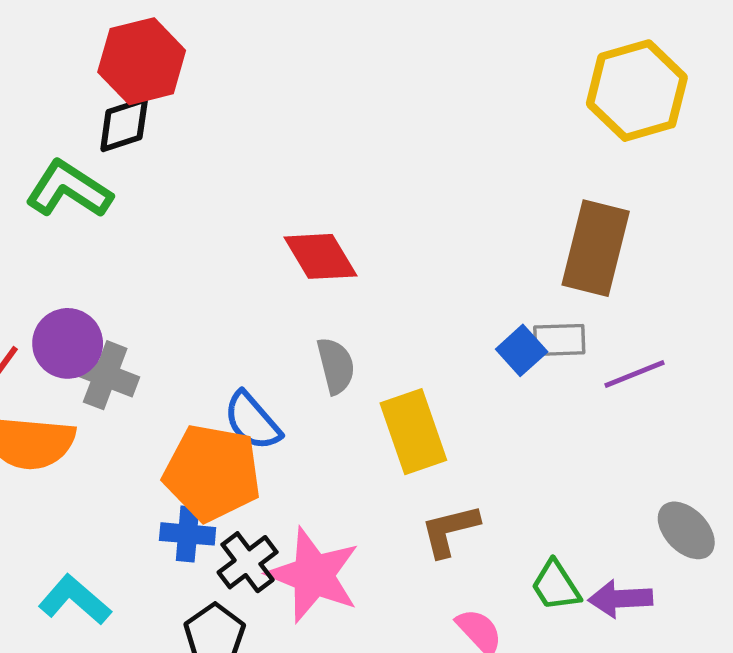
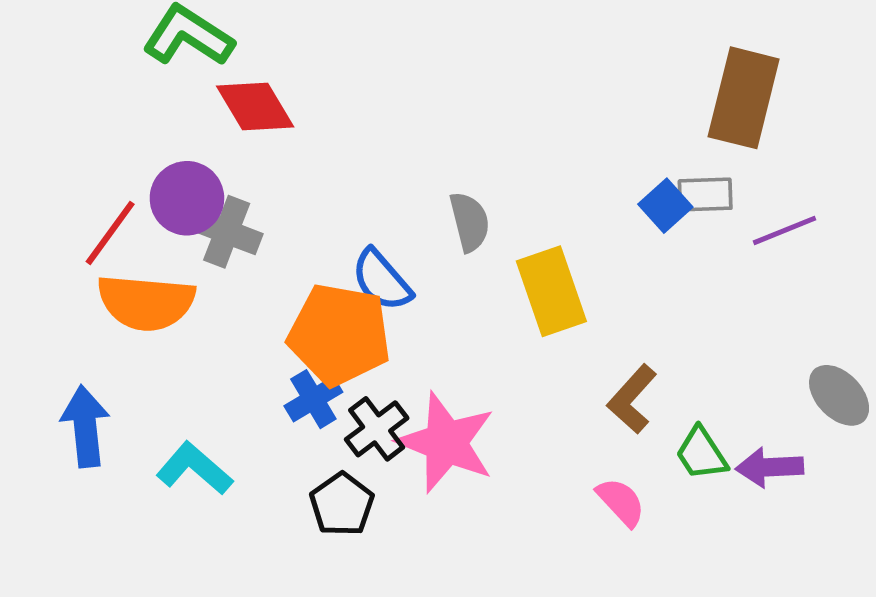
red diamond: (320, 256) -> (255, 107), moved
brown L-shape: (450, 530) -> (632, 399), moved, turned -34
blue cross: (188, 534) -> (313, 399), turned -36

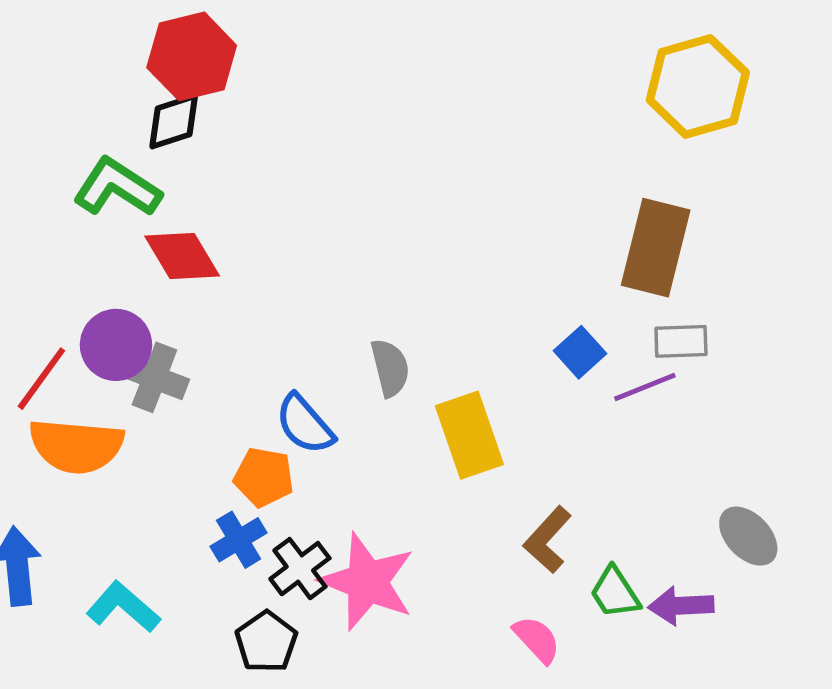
gray rectangle: (705, 195) -> (681, 341), moved
purple line: (784, 230) -> (645, 387), moved
orange pentagon: (339, 335) -> (264, 477), size x0.6

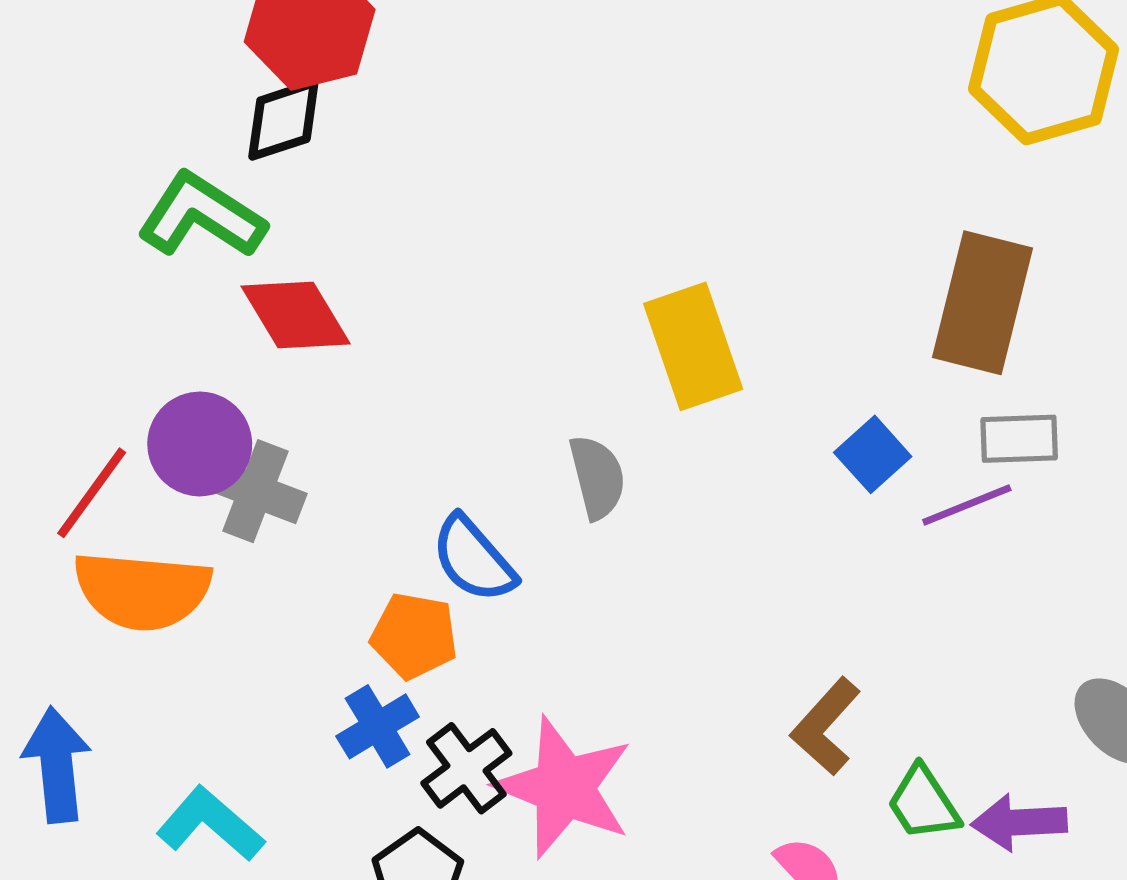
yellow rectangle: (469, 435) -> (693, 346), moved

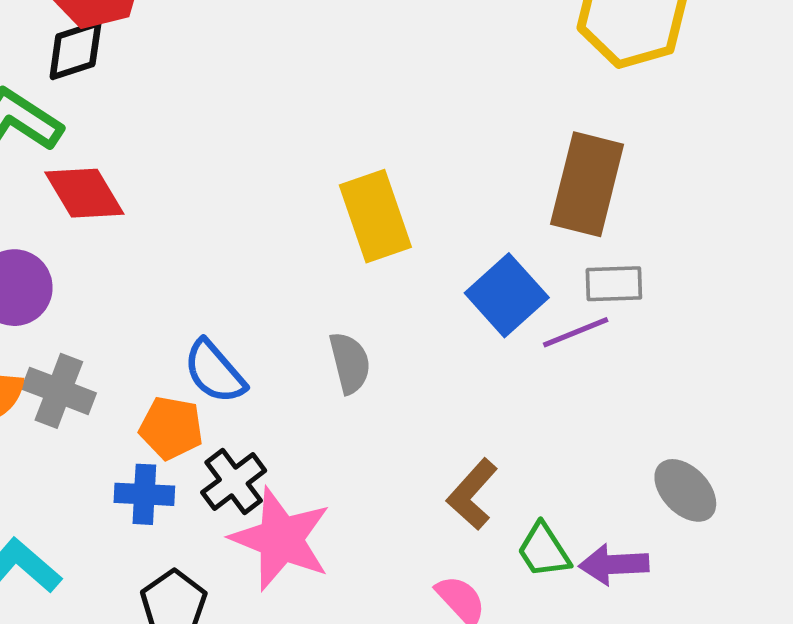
blue square: (873, 454) -> (507, 295), size x1.5
gray semicircle: (597, 477) -> (350, 363), moved
gray cross: (256, 491) -> (59, 391), moved
blue cross: (378, 726) -> (144, 494), turned 34
black cross: (466, 768) -> (234, 482), moved

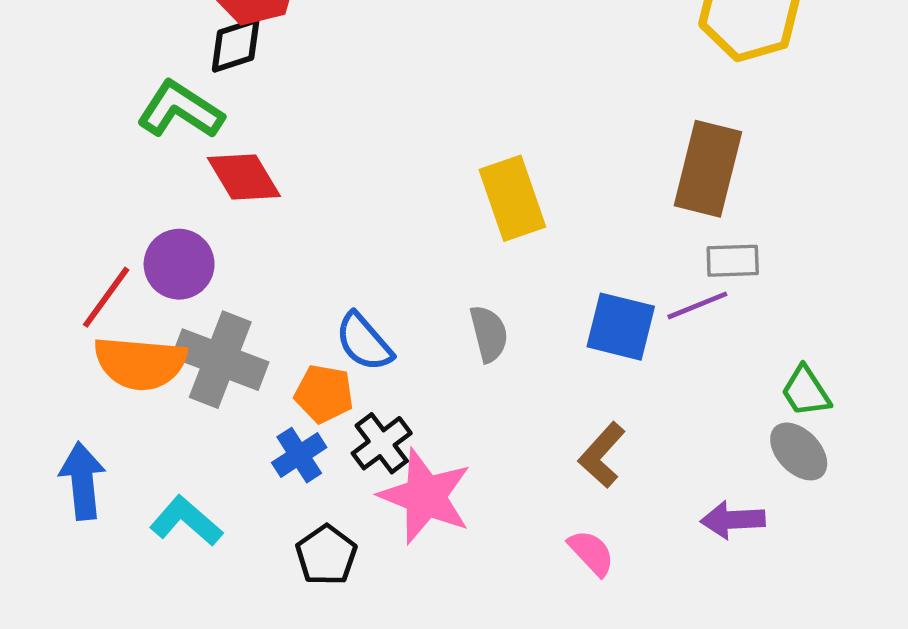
blue square: (507, 295) -> (621, 327), moved, turned -34
gray cross: (59, 391) -> (220, 360), size x1.4
blue cross: (144, 494) -> (299, 455), turned -36
green trapezoid: (544, 550) -> (806, 391), moved

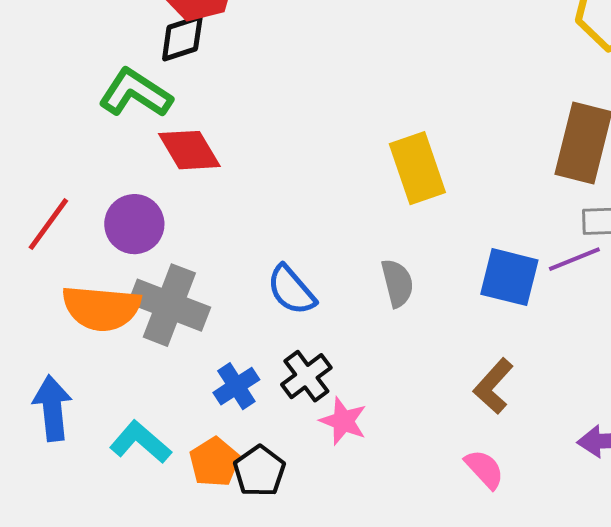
red line: (106, 297) -> (48, 224), moved
orange pentagon: (324, 394) -> (214, 462), moved, turned 30
pink star: (425, 496) -> (343, 421), size x0.6

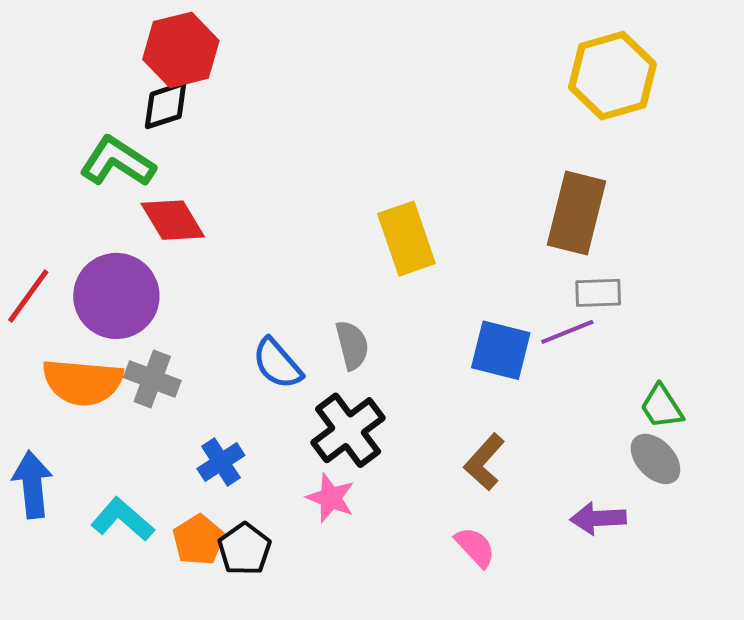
purple circle: (134, 224) -> (116, 296), size x1.4
gray semicircle: (397, 283) -> (352, 345), moved
gray cross: (169, 305) -> (152, 379), size x0.7
black cross: (306, 376) -> (348, 430), moved, size x1.4

